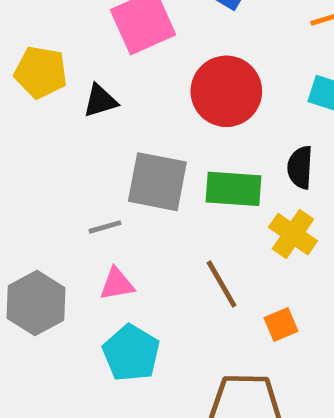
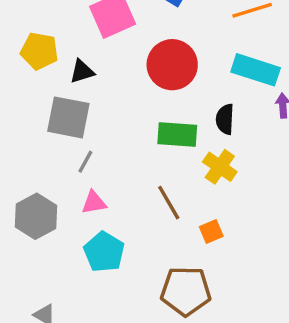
gray square: (157, 182) -> (68, 117), moved
gray line: (105, 227) -> (85, 162), turned -45

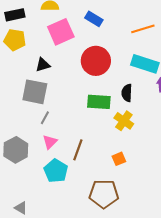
yellow pentagon: (39, 51) -> (15, 40), moved
pink triangle: (94, 203) -> (50, 142), turned -35
brown line: (169, 203) -> (78, 150), moved, turned 50

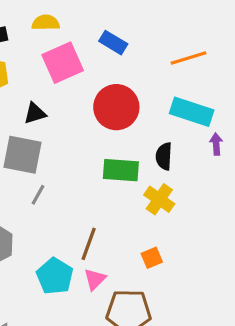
pink triangle: (50, 142) -> (95, 279), moved

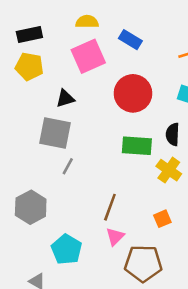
yellow semicircle: (46, 23) -> (87, 22), moved
cyan pentagon: (55, 276) -> (66, 249), moved

